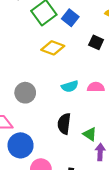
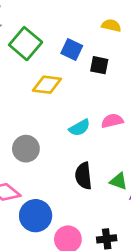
blue square: (70, 18) -> (72, 49), moved

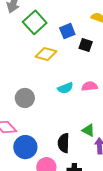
blue square: (72, 49) -> (67, 31), turned 35
black semicircle: (83, 176) -> (64, 143), moved

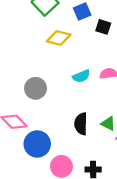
black semicircle: (64, 143) -> (81, 124), moved

